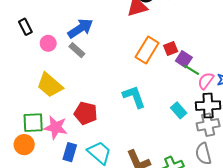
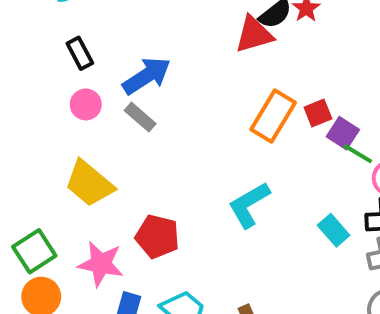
black rectangle: (25, 27) -> (80, 53), moved
cyan L-shape: (134, 97) -> (249, 205), turned -100
green square: (33, 123) -> (34, 251), moved, turned -30

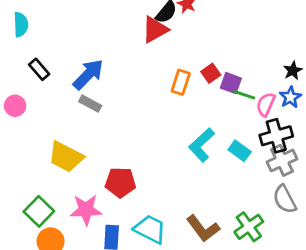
pink circle: (86, 104) -> (15, 106), moved
orange rectangle: (273, 116) -> (181, 82), size x0.7
cyan L-shape: (249, 205) -> (202, 145), moved

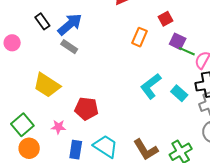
black rectangle: (39, 69) -> (42, 21), moved
red square: (211, 73) -> (165, 19), moved
pink star: (86, 210) -> (58, 127), size x0.6

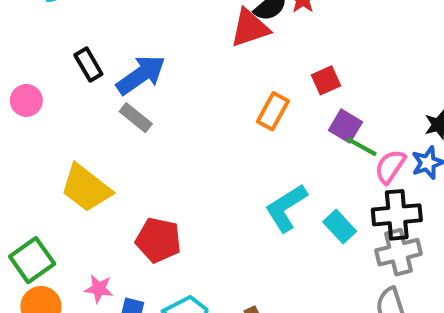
pink star: (58, 127) -> (99, 289), moved

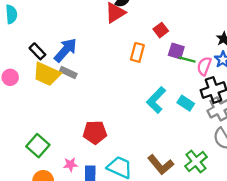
yellow trapezoid: (86, 188) -> (47, 74), moved
green square: (32, 260) -> (38, 146), moved

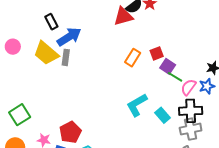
red square: (161, 30) -> (157, 53), moved
black rectangle: (37, 51) -> (51, 22), moved
gray rectangle: (68, 73) -> (66, 57), turned 56
red pentagon: (95, 132) -> (70, 132), moved, turned 30

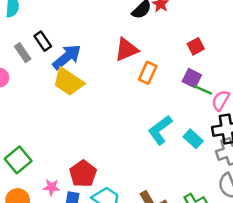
red triangle: (123, 16) -> (126, 50), moved
yellow trapezoid: (46, 53) -> (68, 82), moved
red square: (157, 53) -> (196, 46), moved
gray rectangle: (66, 57) -> (23, 53), moved, turned -35

